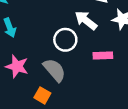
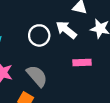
white circle: (65, 40) -> (39, 35), moved

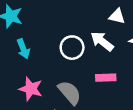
pink rectangle: (82, 62) -> (106, 78), moved

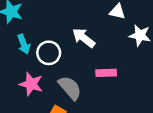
white arrow: (102, 41) -> (84, 38), moved
white circle: (72, 48) -> (49, 53), moved

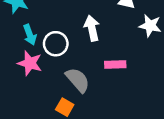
white arrow: (84, 38) -> (92, 28), turned 40
pink star: (31, 84) -> (30, 63), moved

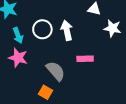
white circle: (56, 44) -> (42, 29), moved

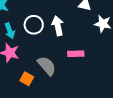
orange square: (45, 92) -> (27, 79), moved

